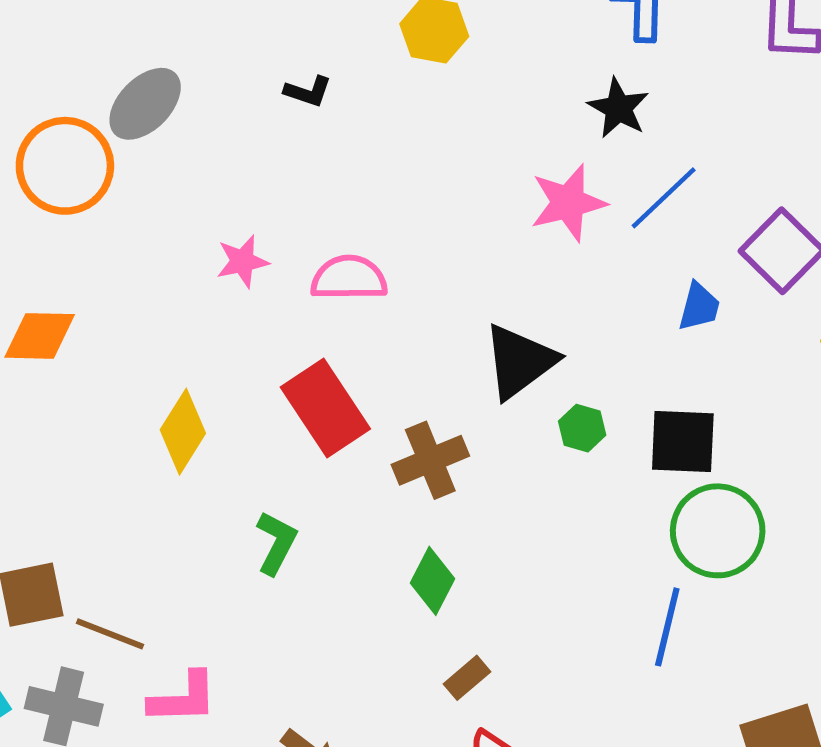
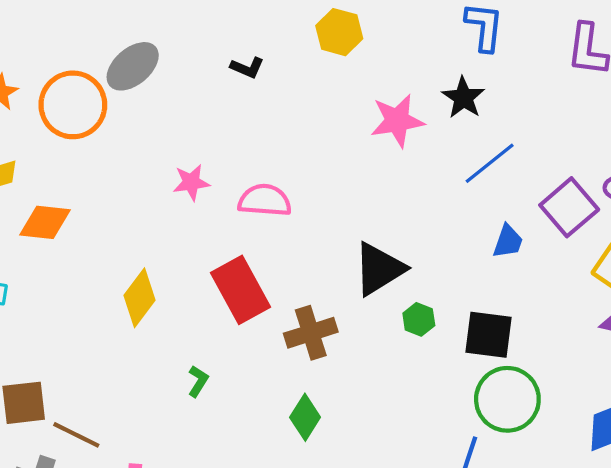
pink star: (568, 203) -> (397, 121), moved
green L-shape: (276, 543) -> (198, 381), size x0.7

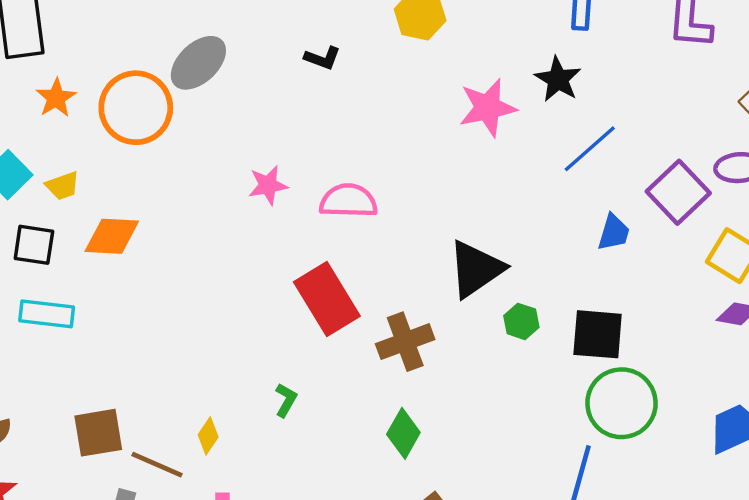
yellow diamond: (139, 298) -> (208, 436), moved, size x0.6

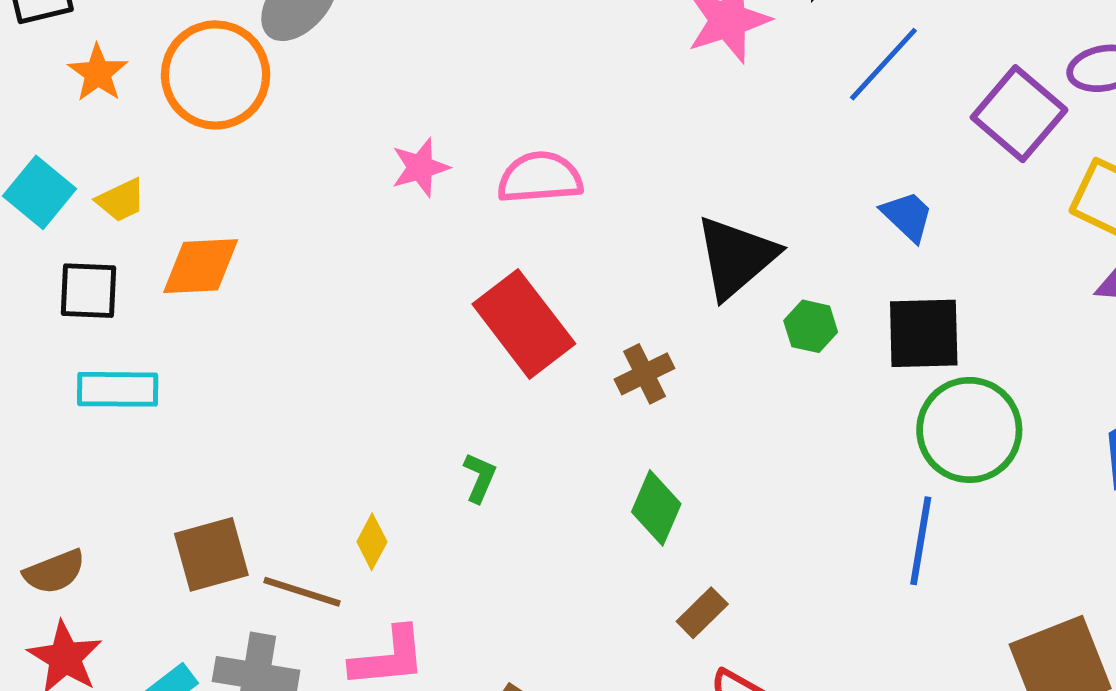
blue trapezoid: (614, 232) -> (907, 216), moved, turned -57
brown cross: (405, 342) -> (645, 374), size x0.7

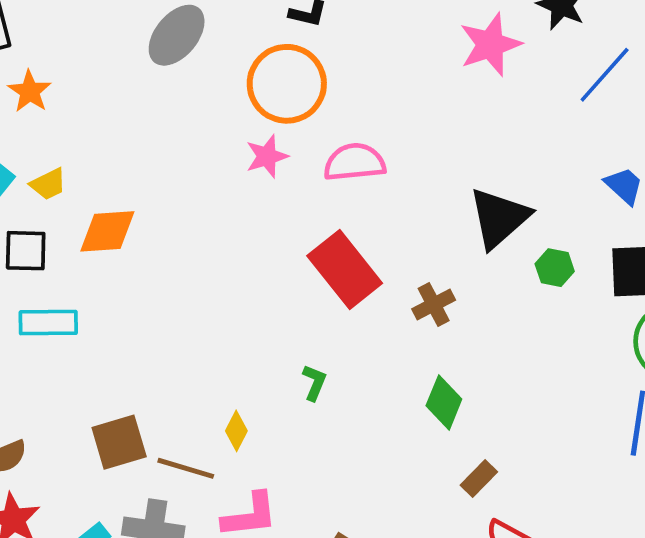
orange circle: (216, 75) -> (287, 84), moved

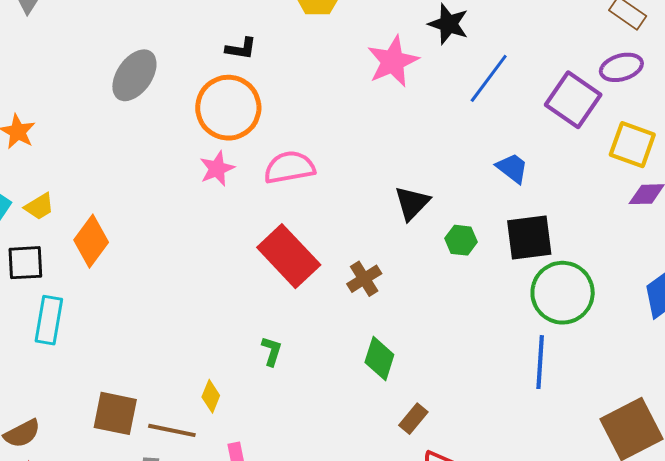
black triangle: (499, 218) -> (412, 203), size x0.7
orange diamond: (107, 231) -> (91, 241), turned -45
cyan rectangle: (48, 323) -> (49, 320), turned -75
brown square: (119, 442) -> (115, 413), turned 33

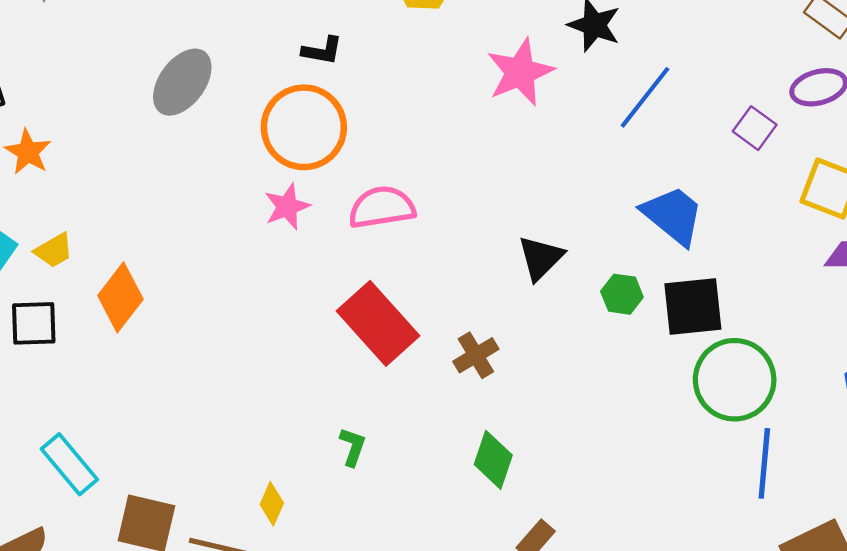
purple square: (573, 100) -> (755, 128), size x0.6
blue trapezoid: (512, 168) -> (673, 215), size x1.5
green hexagon: (461, 240) -> (622, 294), moved
cyan rectangle: (49, 320) -> (69, 464), moved, turned -51
blue line: (540, 362) -> (764, 463), moved

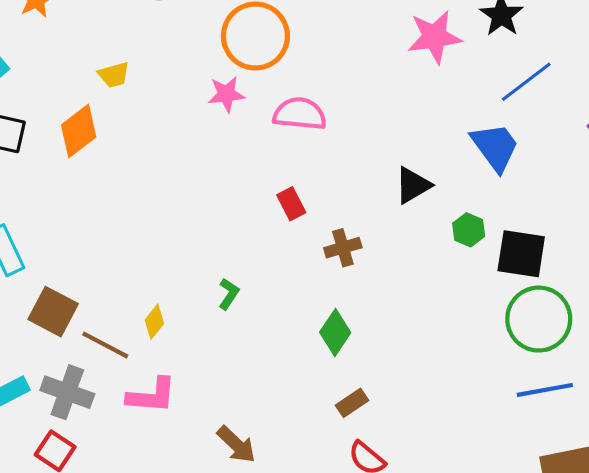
blue trapezoid: (673, 215) -> (495, 147), moved
yellow trapezoid: (54, 250) -> (114, 75), moved
red rectangle: (378, 323) -> (291, 204), moved, size x0.5
blue line: (764, 463) -> (545, 390), turned 60

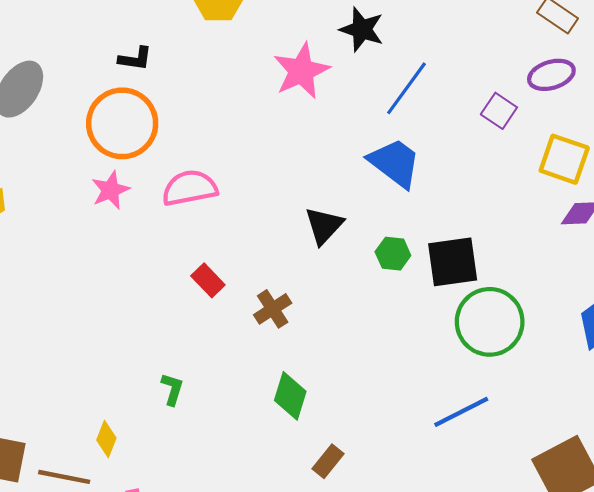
blue line: (545, 390) -> (461, 412), moved

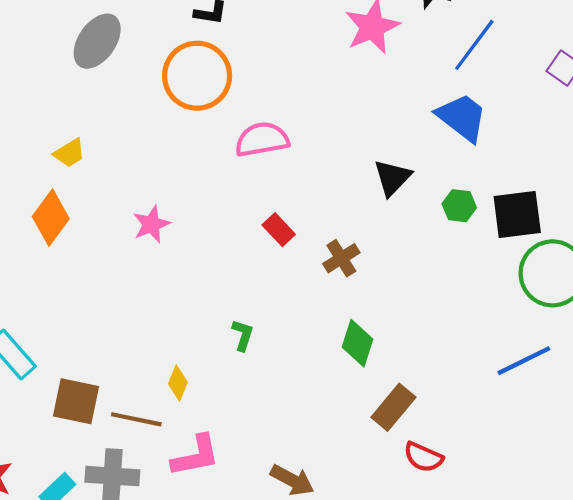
pink star: (110, 190) -> (151, 224), moved
brown rectangle: (328, 461) -> (393, 407), size x1.4

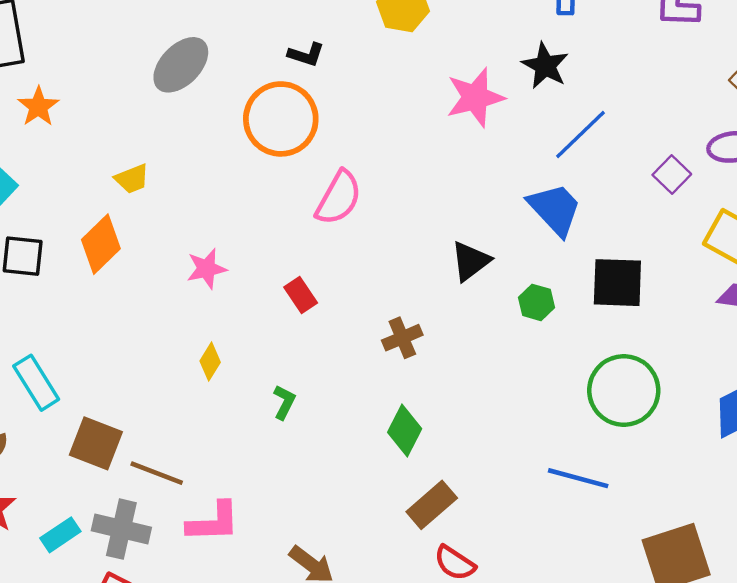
pink semicircle: (262, 139) -> (339, 198), turned 120
black square: (517, 215) -> (617, 283), moved
red rectangle: (279, 230) -> (301, 295), moved
blue line: (524, 361) -> (578, 478), turned 32
yellow diamond: (178, 383) -> (210, 362), moved

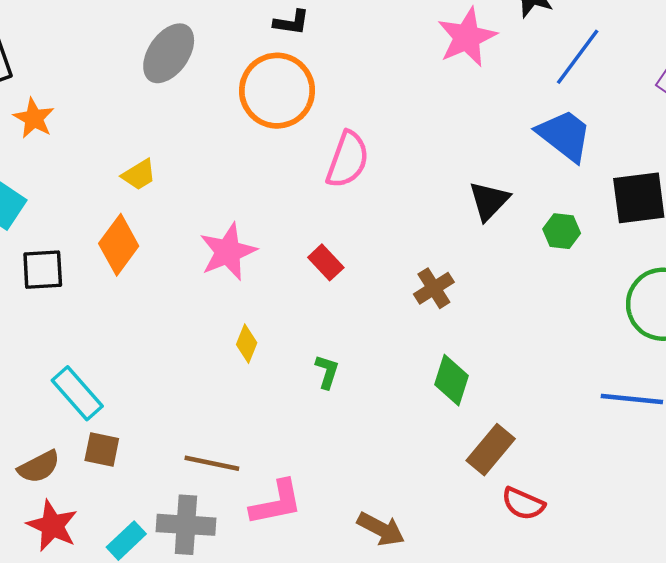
pink star: (207, 269) -> (228, 252), size x1.4
brown square: (96, 443) -> (102, 449), moved, size x0.7

